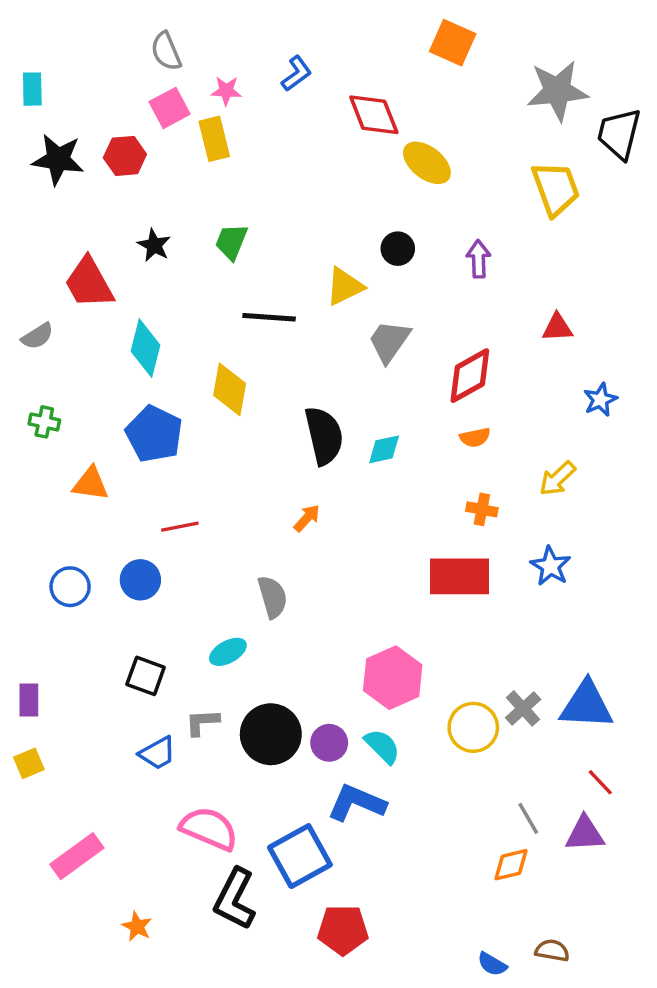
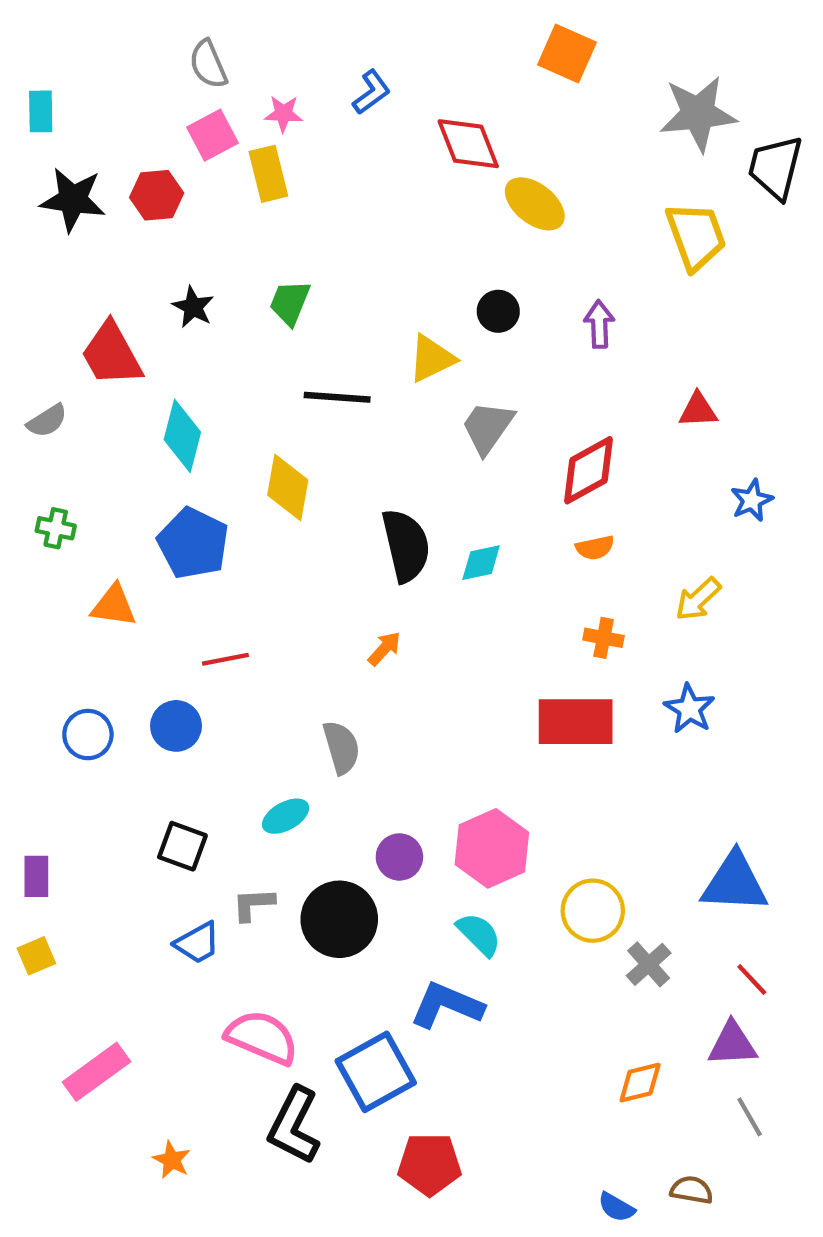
gray cross: (523, 708) -> (649, 964), moved
purple circle: (329, 743) -> (399, 857), moved
gray line: (528, 818) -> (750, 1117), moved

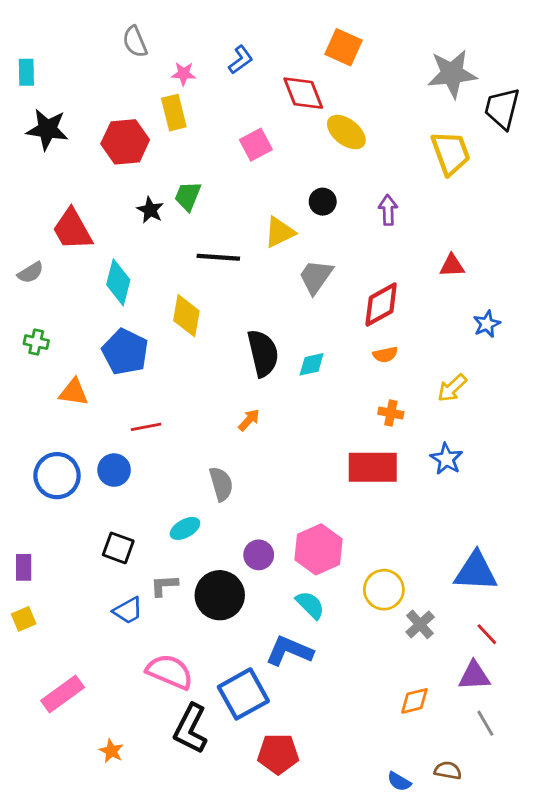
orange square: (567, 53) -> (344, 47), moved
pink square: (213, 135) -> (256, 145), moved
red hexagon: (157, 195) -> (125, 142), moved, size x1.4
black star: (193, 307) -> (150, 210), moved
blue circle: (88, 735) -> (57, 476), size x1.4

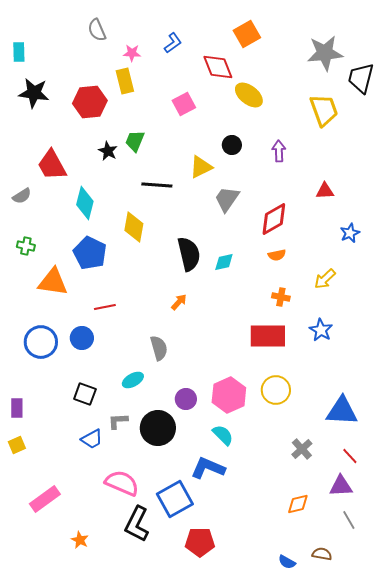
orange square: (344, 47) -> (247, 34), turned 36
orange triangle: (74, 392) -> (53, 282), size x1.4
yellow circle: (384, 590) -> (276, 390), moved

